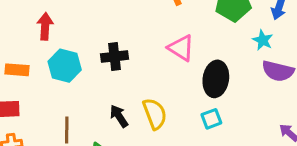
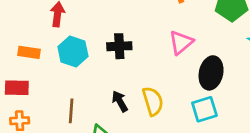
pink triangle: (181, 48) -> (181, 42), turned 44
cyan square: (211, 119) -> (204, 109), size x1.4

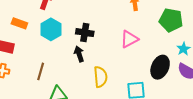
black ellipse: (211, 73) -> (160, 67), moved
black arrow: (120, 101) -> (79, 54), moved

